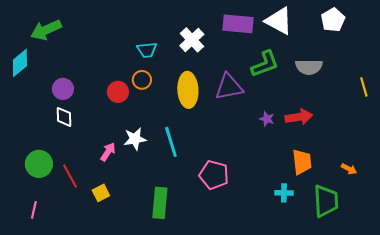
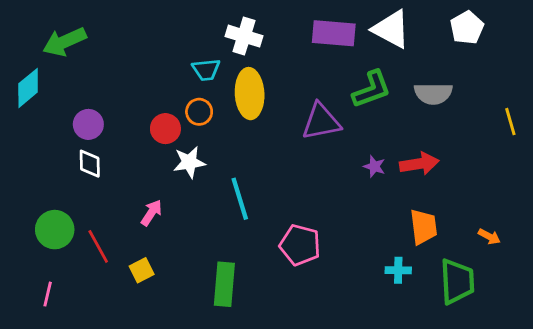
white cross: (192, 40) -> (244, 36), moved, turned -30
yellow ellipse: (188, 90) -> (250, 94), moved
white star: (135, 139) -> (189, 162), moved

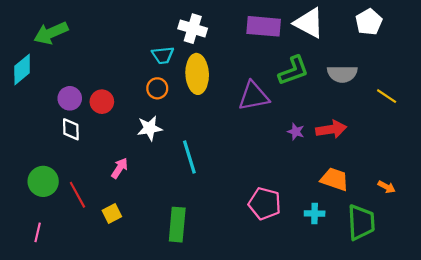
yellow line: (510, 122) -> (387, 96), moved, turned -40
red circle: (165, 129) -> (102, 102), moved
orange trapezoid: (423, 227) -> (334, 179), turned -64
pink pentagon: (300, 245) -> (265, 204), moved

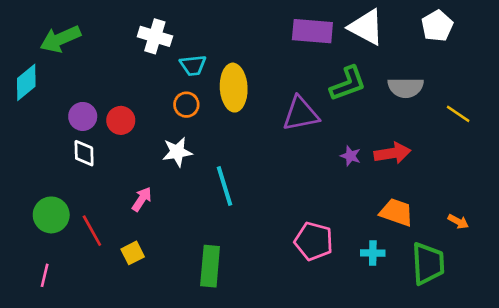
white cross: (193, 29) -> (155, 36), moved

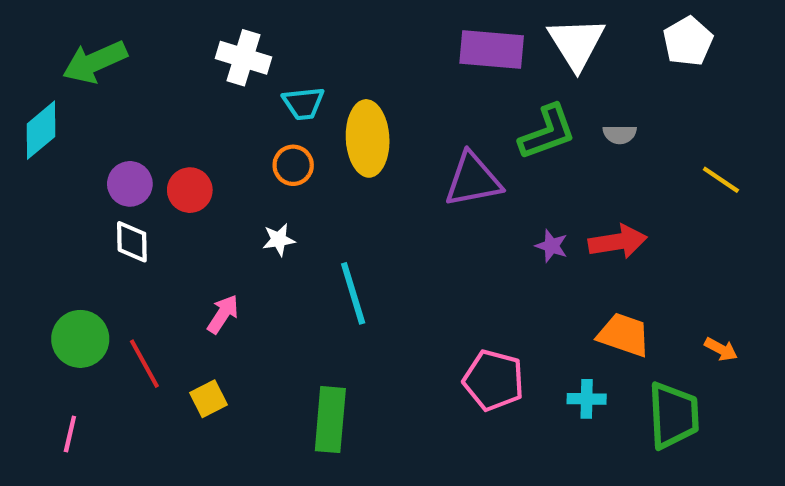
white triangle: (366, 27) -> (576, 43), turned 30
gray semicircle: (406, 88) -> (620, 134), moved, size x0.6
white star: (177, 152) -> (279, 240), size x0.7

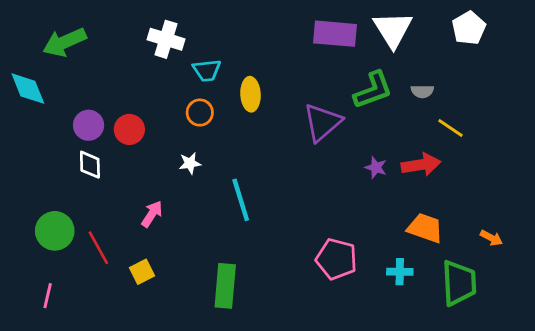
cyan diamond: (41, 130) -> (28, 89), turned -72
yellow ellipse: (368, 138) -> (250, 94), size x0.7
purple triangle: (473, 180) -> (322, 122), turned -30
yellow line: (721, 180) -> (451, 128), moved

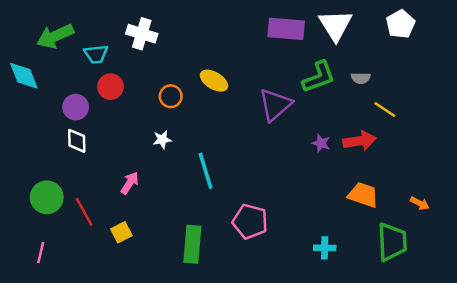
cyan trapezoid: (207, 70) -> (96, 54), moved
yellow ellipse: (250, 94) -> (214, 81), turned -56
red circle: (129, 129) -> (111, 87), moved
pink pentagon: (336, 259) -> (250, 221), moved
cyan cross: (400, 272) -> (325, 248), moved

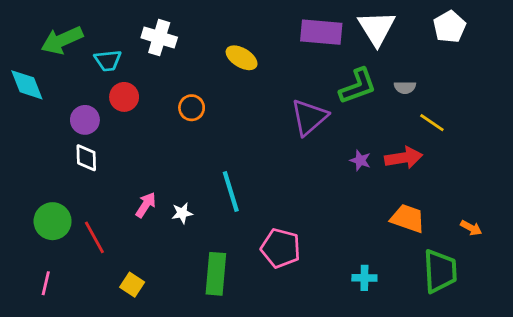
yellow ellipse: (214, 81) -> (242, 58), moved
white star: (162, 140) -> (182, 213), moved
yellow square: (121, 232) -> (132, 285), moved, turned -30

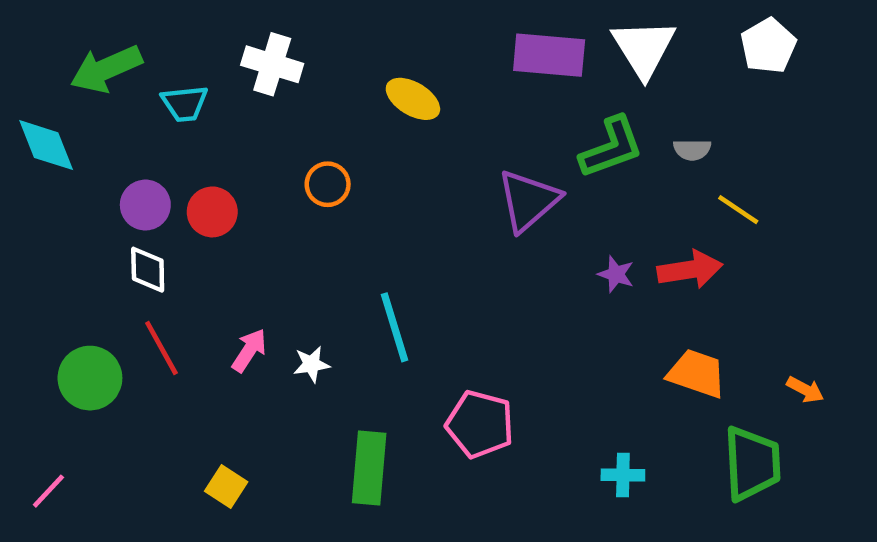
red circle: (124, 97) -> (212, 212), moved
red line: (94, 237) -> (161, 348), moved
pink line: (46, 283) -> (48, 491), moved, turned 30

